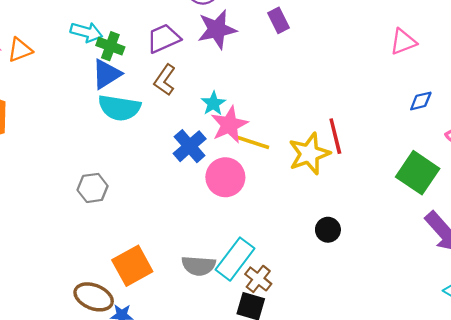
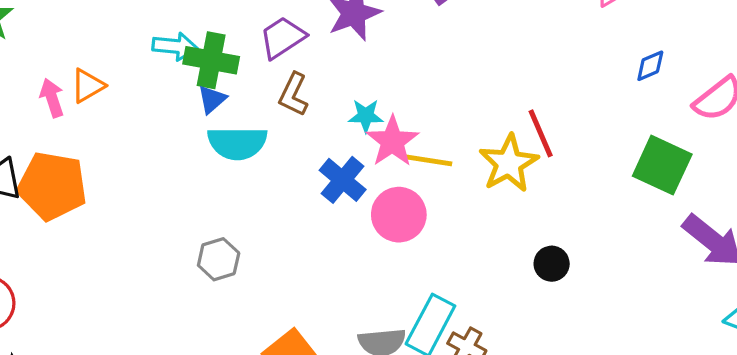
green cross: (110, 46) -> (211, 60), size x1.4
blue triangle: (106, 74) -> (212, 99), size x0.7
cyan star: (213, 103) -> (366, 116), turned -30

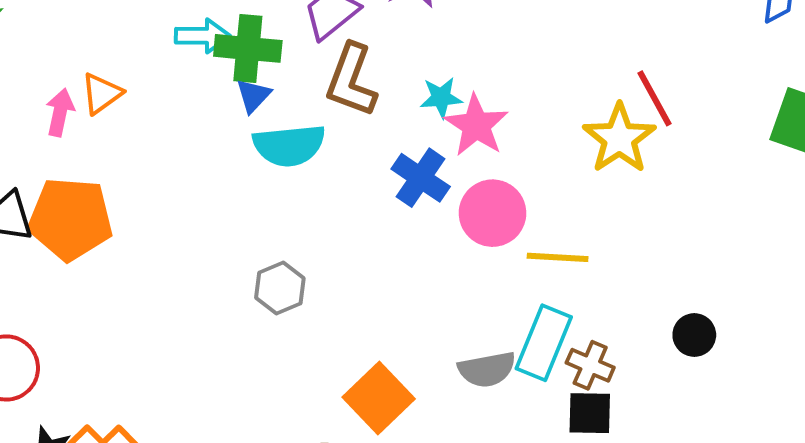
brown L-shape: (293, 94) -> (351, 80), size x1.4
pink arrow: (52, 98) -> (60, 112), turned 36
yellow line: (427, 160) -> (558, 257), moved
black circle: (552, 264) -> (694, 335), moved

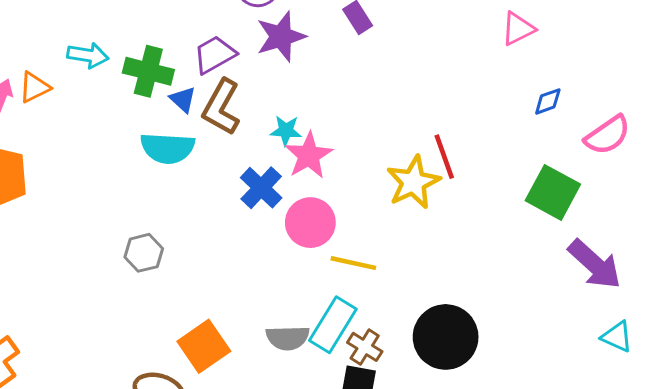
cyan arrow: (202, 36) -> (88, 55), moved
blue triangle: (253, 96) -> (183, 100), moved, turned -40
black circle: (694, 335) -> (446, 337), size x2.0

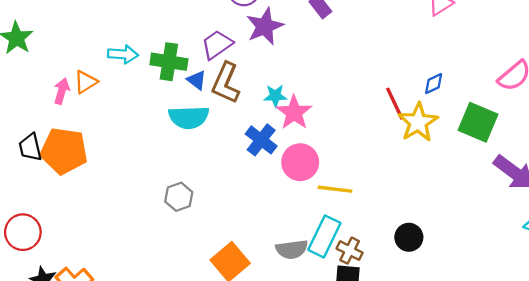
blue diamond: (548, 101) -> (434, 84), moved
yellow star: (413, 182) -> (418, 122), moved
black circle: (446, 337) -> (409, 237), size x0.6

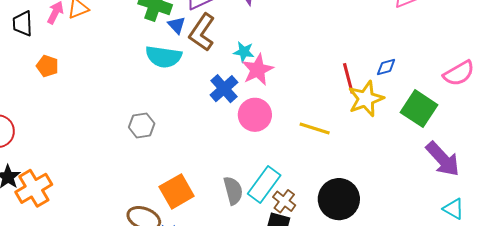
black trapezoid: (30, 147) -> (23, 24), moved
orange pentagon: (64, 151) -> (47, 66), size x0.5
yellow line: (335, 189) -> (315, 128), moved
black circle: (409, 237) -> (339, 199), size x1.6
gray semicircle: (292, 249) -> (233, 191), turned -108

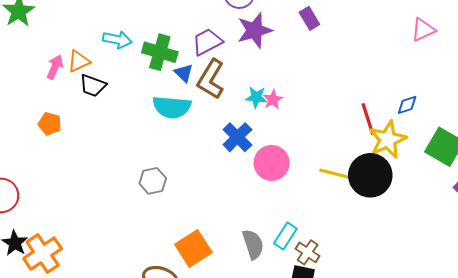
black trapezoid: (23, 24) -> (93, 86), moved, turned -64
pink star: (258, 70) -> (273, 99), moved, size x0.6
cyan rectangle: (264, 185) -> (285, 236), size x0.7
black circle: (339, 199) -> (370, 175), moved

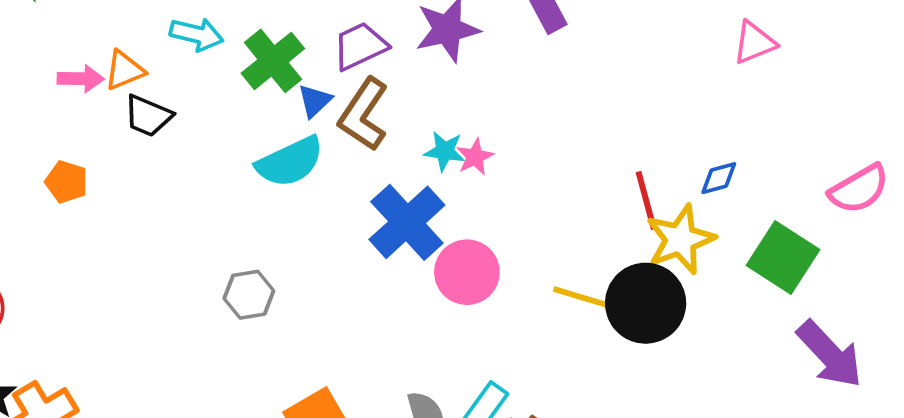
green cross: (160, 52) -> (273, 61), turned 32
pink arrow: (55, 67) -> (81, 79), turned 65
blue triangle: (184, 73) -> (315, 101), turned 30
cyan semicircle: (172, 107) -> (290, 162), turned -33
blue cross: (237, 137) -> (407, 222), size x1.4

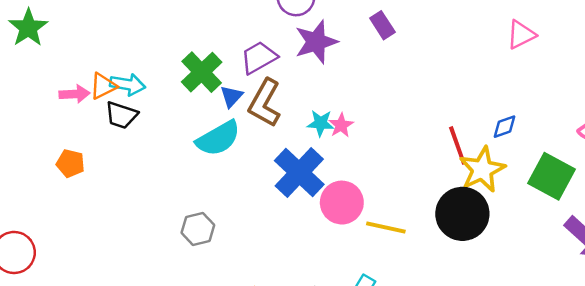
cyan arrow: (197, 34) -> (128, 85), moved
yellow line: (582, 298) -> (386, 227), moved

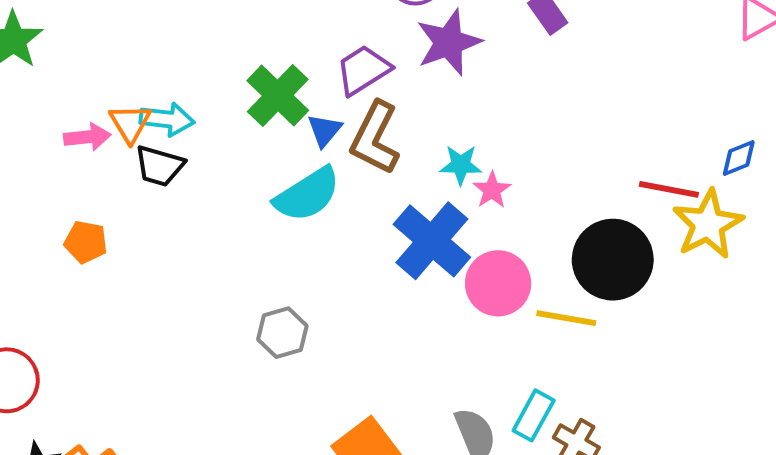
orange triangle: (103, 86) -> (130, 123), turned -32
pink star: (341, 125) -> (492, 190), moved
red line: (457, 145) -> (669, 189), turned -57
black circle: (462, 214) -> (613, 260), moved

